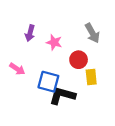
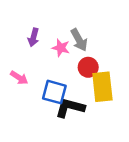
gray arrow: (92, 33) -> (79, 40), moved
yellow rectangle: (91, 77) -> (102, 87), size x1.6

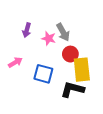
pink arrow: (19, 78) -> (15, 62), turned -64
black L-shape: (70, 108) -> (72, 89), moved

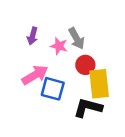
pink arrow: (15, 62) -> (35, 75), moved, size x1.5

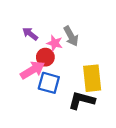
purple arrow: (33, 36) -> (30, 34), turned 112
red circle: (85, 65) -> (45, 57), moved

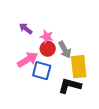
gray arrow: (71, 36) -> (65, 50), moved
red circle: (45, 57) -> (48, 49), moved

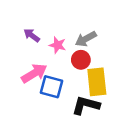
red circle: (48, 49) -> (81, 60), moved
gray arrow: (65, 50) -> (86, 39), moved, turned 90

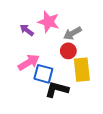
pink star: (58, 45) -> (49, 22), moved, size x1.5
black L-shape: (86, 105) -> (57, 89), moved

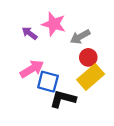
red circle: (68, 51) -> (88, 57), moved
yellow rectangle: (82, 70) -> (91, 77), turned 55

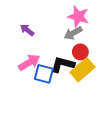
pink star: (54, 24) -> (78, 16), moved
black L-shape: (63, 99) -> (63, 64), moved

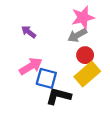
pink star: (78, 16) -> (83, 17), turned -30
black L-shape: (63, 64) -> (59, 96), moved

